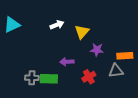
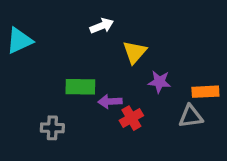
white arrow: (57, 25) -> (102, 26), moved
red cross: (89, 77) -> (131, 118), moved
green rectangle: (49, 79) -> (80, 87), moved

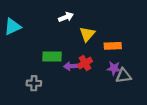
purple star: (159, 82) -> (114, 68), moved
orange rectangle: (205, 92) -> (113, 46), moved
red cross: (131, 118) -> (85, 63), moved

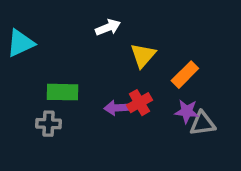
orange rectangle: (113, 46) -> (185, 75), turned -42
green rectangle: (52, 57) -> (63, 92), moved
gray cross: (34, 83) -> (49, 124), moved

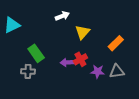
orange rectangle: (185, 75) -> (116, 43), moved
green rectangle: (63, 92) -> (36, 53), turned 54
purple star: (187, 111) -> (98, 71), moved

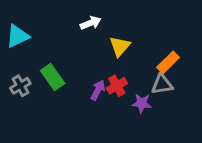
purple arrow: (67, 62) -> (98, 90), turned 120
gray cross: (28, 71) -> (20, 86), moved, turned -32
gray triangle: (117, 71) -> (162, 84), moved

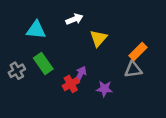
cyan triangle: (18, 36) -> (36, 30), moved, turned 30
red cross: (117, 86) -> (71, 84), moved
purple star: (142, 103) -> (104, 89), moved

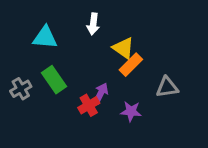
white arrow: (74, 19) -> (93, 24), turned 119
yellow triangle: (98, 38) -> (123, 48), turned -36
orange rectangle: (138, 52) -> (131, 65), moved

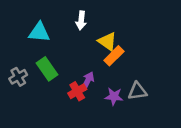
gray triangle: (167, 87) -> (137, 91), moved

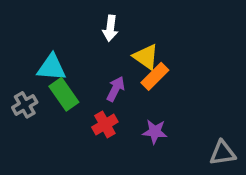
cyan triangle: (39, 32) -> (51, 67), moved
purple arrow: (88, 81) -> (116, 89), moved
gray triangle: (137, 91) -> (223, 153), moved

